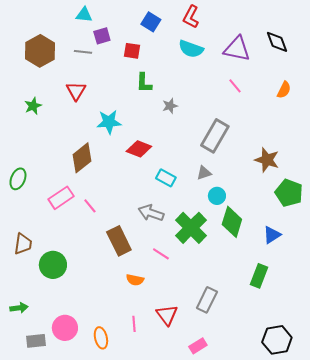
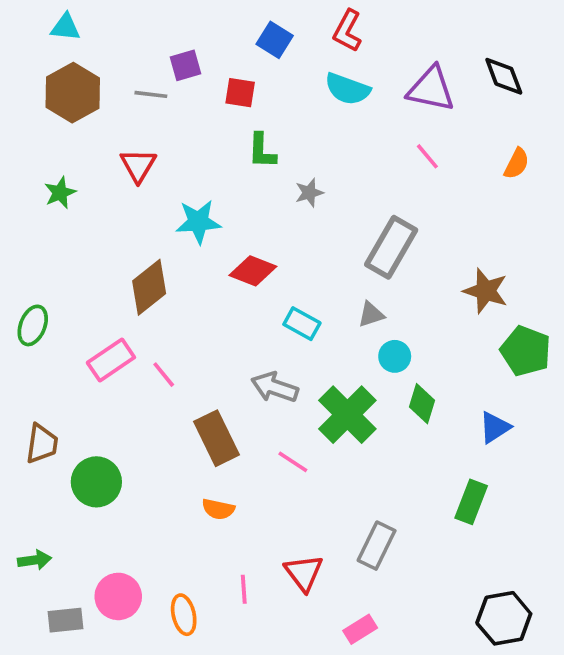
cyan triangle: (84, 15) -> (65, 27), moved
green diamond: (232, 222) -> (422, 404), size x0.7
orange semicircle: (135, 280) -> (218, 509), moved

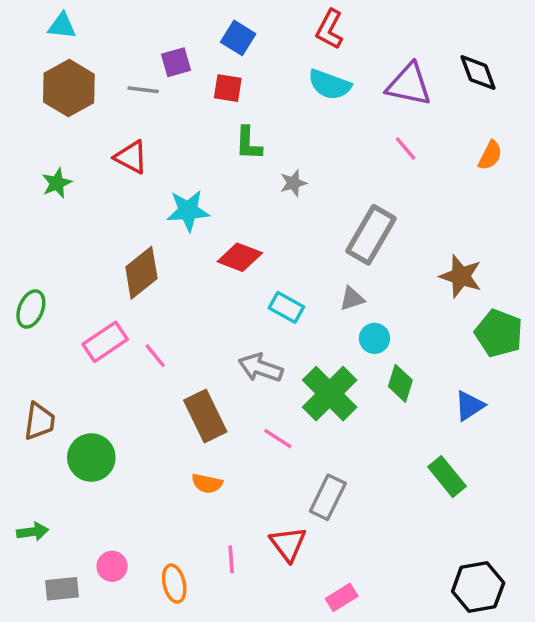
blue square: (275, 40) -> (238, 38), moved
red triangle: (138, 165) -> (131, 157), turned -33
green rectangle: (471, 502) -> (447, 477), turned -60
gray rectangle: (377, 546) -> (328, 497), moved
pink circle: (118, 596) -> (112, 566), size x0.7

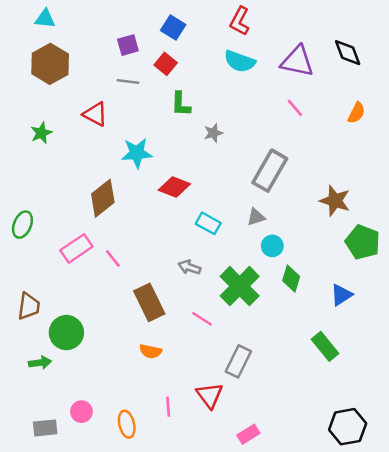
red square: (228, 88) -> (166, 64), turned 30
gray line: (143, 90) -> (128, 81), moved
gray arrow: (261, 368) -> (189, 267), size x0.7
green arrow: (33, 532) -> (40, 363), moved

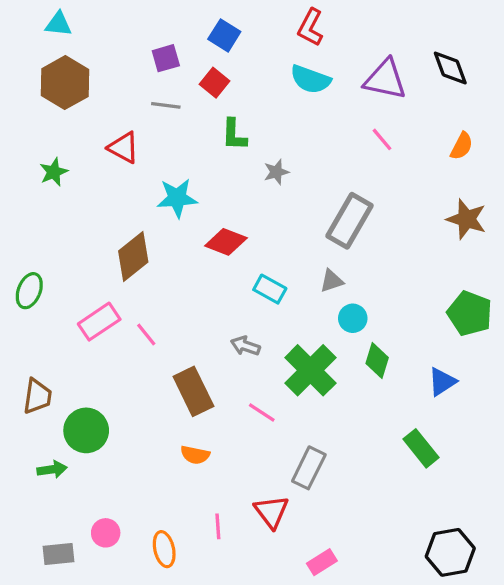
brown star: (335, 201) -> (467, 219), moved

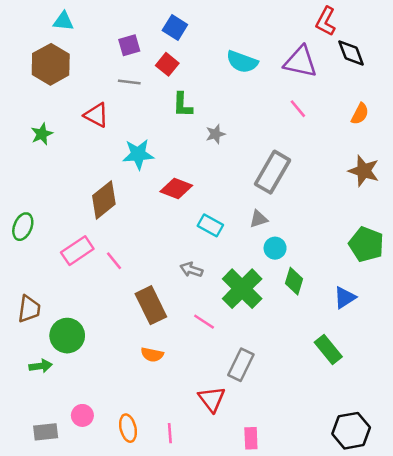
cyan triangle: (59, 24) -> (63, 21), moved
red L-shape: (310, 27) -> (326, 21), moved
pink line: (218, 526) -> (170, 433), moved
pink rectangle: (322, 562) -> (251, 438), turned -60

